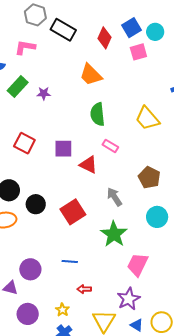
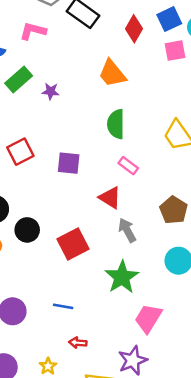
red square: (24, 143) -> (20, 152), turned 30
red triangle: (88, 165) -> (110, 198), moved

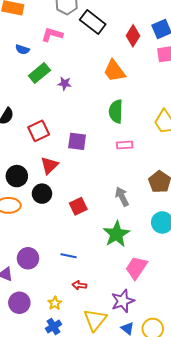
pink rectangle: (128, 166) -> (125, 145), turned -42
red triangle: (110, 198) -> (49, 165), moved, turned 42
red square: (73, 244) -> (78, 206), size x0.7

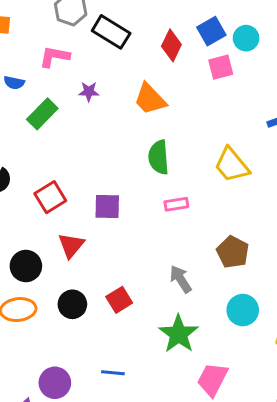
purple star: (65, 83) -> (89, 92), moved
black circle: (42, 194) -> (72, 304), moved

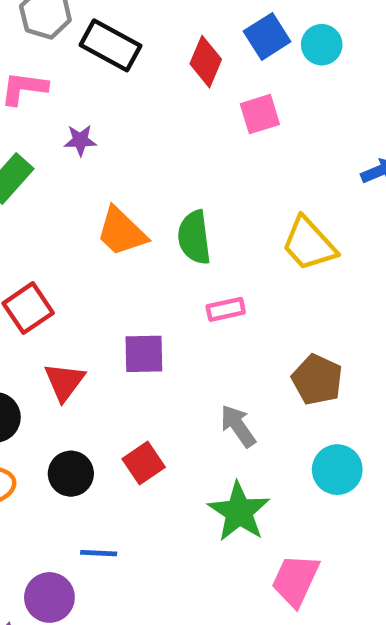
pink square: (221, 67) -> (260, 114), moved
orange trapezoid: (150, 99) -> (121, 232), moved
purple square: (107, 206) -> (144, 354), moved
blue line: (113, 373) -> (99, 553), moved

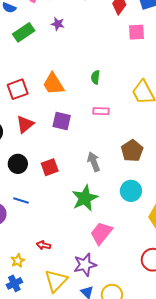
orange trapezoid: (121, 232) -> (53, 84), moved
green semicircle: (194, 237) -> (95, 77), size x0.6

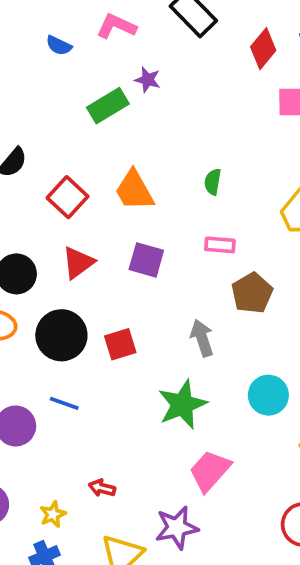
green rectangle: (24, 32) -> (108, 106), moved
red square: (18, 89) -> (68, 197), turned -30
brown pentagon: (132, 151) -> (252, 293), moved
black circle: (18, 164) -> (61, 335), size x1.4

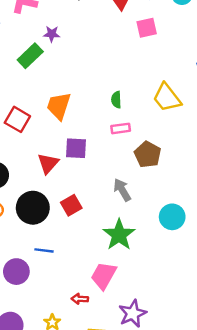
green semicircle: (213, 182) -> (116, 100), moved
orange trapezoid: (134, 190) -> (59, 106), turned 60
red triangle: (78, 263) -> (48, 163), moved
pink trapezoid: (210, 471) -> (104, 276), moved

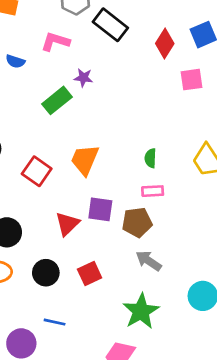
brown pentagon: (148, 154) -> (137, 222), moved, turned 30
gray arrow: (122, 190) -> (149, 261), turned -30
black circle: (33, 208) -> (46, 273), size x0.7

